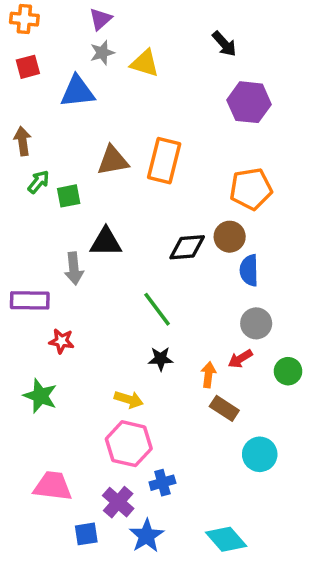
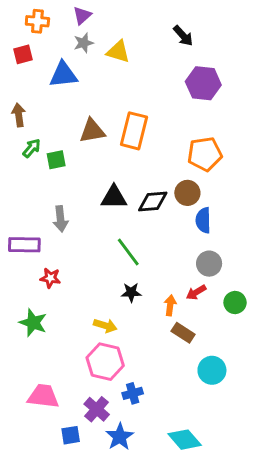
orange cross: (24, 19) -> (37, 21), moved
black triangle: (106, 242) -> (114, 197), moved

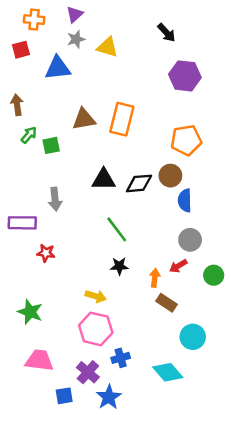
green star: (33, 323) -> (30, 312), moved
cyan diamond: (185, 440) -> (168, 372), moved

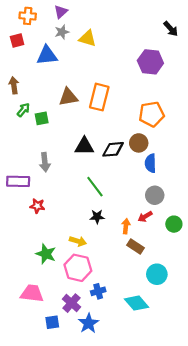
black arrow: (166, 33) -> (171, 29), moved
green star: (30, 312) -> (46, 254), moved

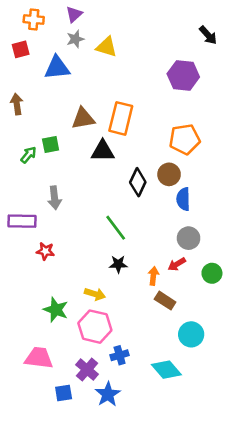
green arrow: (23, 110) -> (28, 155), moved
black triangle: (84, 146) -> (103, 151), moved
black diamond: (113, 149) -> (138, 182), turned -60

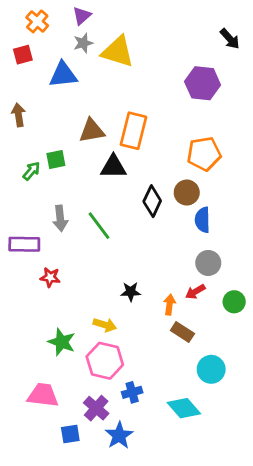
orange cross: (34, 20) -> (37, 21), turned 36
yellow triangle: (107, 47) -> (118, 52), size x1.4
green line: (116, 228) -> (99, 226), moved

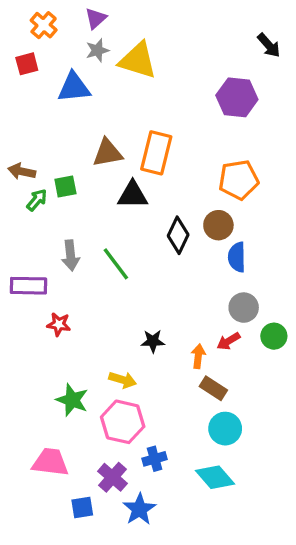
brown arrow: (19, 115) -> (22, 171), moved, turned -70
green circle: (234, 302) -> (274, 336), moved
cyan circle: (211, 369) -> (225, 429), moved

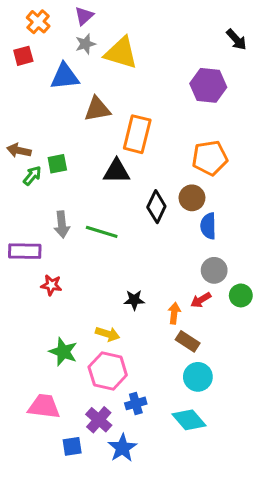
brown triangle: (107, 153) -> (97, 109), moved
green line: (116, 264) -> (102, 232), turned -36

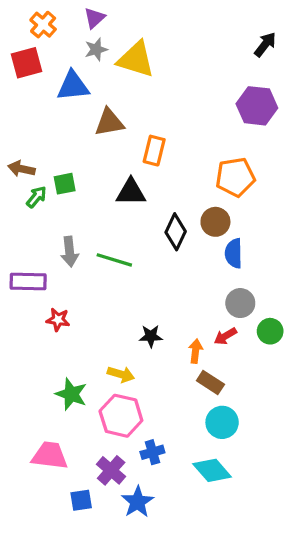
black arrow: (236, 40) -> (265, 44), turned -100
red square: (23, 56) -> (26, 63), size x1.4
purple hexagon: (208, 85) -> (257, 106), moved
orange rectangle: (137, 134) -> (154, 151), size x0.7

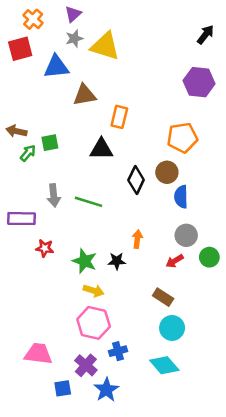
orange arrow: (196, 351) -> (137, 239), moved
green star: (71, 394) -> (85, 261), moved

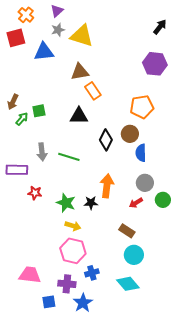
brown triangle: (85, 95) -> (80, 72), moved
orange rectangle: (119, 117) -> (93, 91), turned -48
brown arrow: (16, 131) -> (13, 102), turned -77
orange arrow: (137, 239) -> (107, 186), size x1.6
purple cross: (86, 365) -> (67, 284), turned -36

